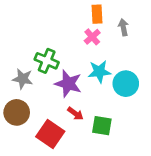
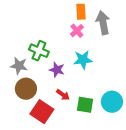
gray arrow: (123, 27) -> (103, 23), size x1.6
purple star: (68, 84) -> (57, 70), size x0.7
cyan circle: (126, 84) -> (112, 102), moved
brown circle: (17, 112) -> (26, 89), moved

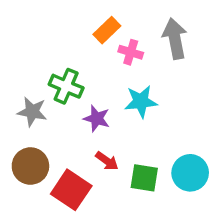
orange rectangle: (81, 12) -> (107, 30), moved, turned 49
pink cross: (77, 31) -> (131, 52), turned -32
brown circle: (26, 89) -> (30, 166), moved

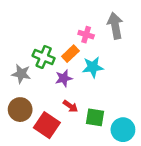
orange rectangle: (107, 30) -> (70, 54), moved
purple star: (97, 118) -> (64, 78), turned -30
cyan circle: (190, 173) -> (123, 130), moved

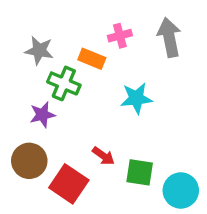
pink cross: (86, 35) -> (120, 36), moved, turned -32
orange rectangle: (70, 54) -> (92, 59), moved, turned 66
gray star: (21, 74) -> (39, 50), moved
purple star: (64, 78) -> (42, 115), moved

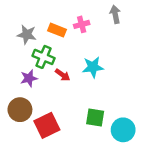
gray arrow: (169, 37) -> (115, 14), moved, size x0.7
orange rectangle: (92, 59) -> (57, 30), moved
red arrow: (103, 156) -> (63, 75), moved
red square: (69, 184) -> (47, 125), turned 30

